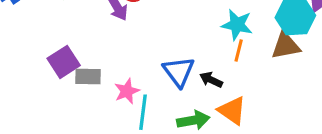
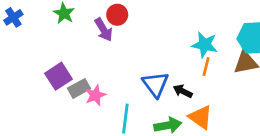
gray rectangle: (88, 77) -> (79, 88), turned -30
pink star: (127, 91) -> (95, 95), moved

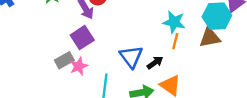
purple square: (58, 76) -> (82, 38), moved
black arrow: (183, 91) -> (155, 63), turned 119

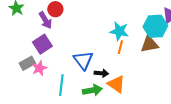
black arrow: (155, 63) -> (101, 73), moved, turned 40

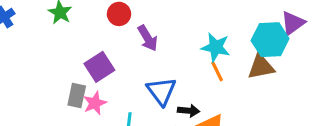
purple arrow: (45, 20) -> (148, 38), moved
orange line: (120, 47) -> (217, 71), turned -40
gray rectangle: (27, 63) -> (77, 96), turned -49

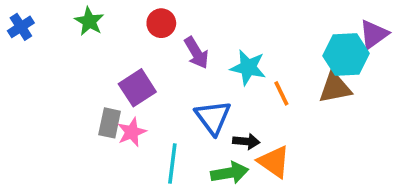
cyan star: (216, 47) -> (248, 67), moved

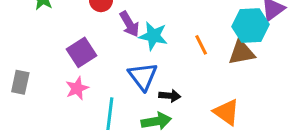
cyan star: (248, 67) -> (153, 36), moved
orange line: (281, 93) -> (201, 45), moved
gray rectangle: (110, 123) -> (20, 82), moved
orange triangle: (274, 162) -> (227, 112), moved

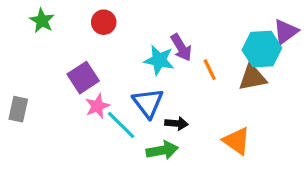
purple arrow: (129, 24) -> (181, 47), moved
pink star: (77, 88) -> (97, 106), moved
cyan line: (110, 114) -> (121, 125), moved, turned -52

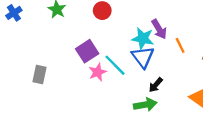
blue triangle: (148, 103) -> (143, 57), moved
black arrow: (176, 123) -> (156, 85), turned 126
cyan line: (121, 125) -> (115, 65), moved

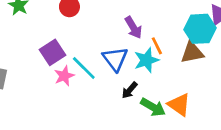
cyan star: (143, 38) -> (146, 60), moved, turned -30
green arrow: (145, 105) -> (153, 107), moved, turned 40

